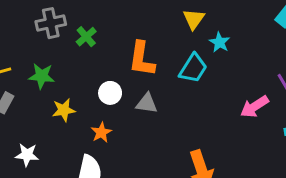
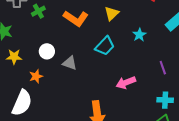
cyan star: (219, 42) -> (139, 35), moved
orange L-shape: (142, 59) -> (76, 18), moved, turned -75
pink arrow: (254, 107) -> (126, 83), moved

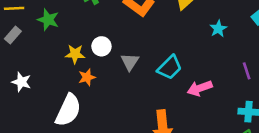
cyan trapezoid: (105, 46) -> (170, 67), moved
yellow star: (14, 57) -> (75, 54), moved
gray triangle: (70, 63) -> (130, 62), turned 42

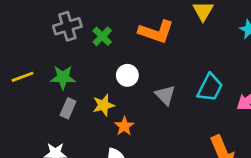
gray rectangle: (13, 35) -> (68, 108), moved
white circle: (101, 46) -> (127, 75), moved

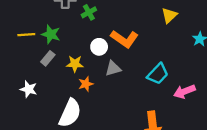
orange L-shape: (156, 32) -> (124, 39), moved
yellow line: (23, 77) -> (26, 35), moved
gray triangle: (165, 95) -> (113, 68), moved, turned 42

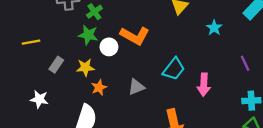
green star: (51, 34) -> (88, 35), moved
gray triangle: (113, 68) -> (136, 87), moved
pink arrow: (184, 91) -> (204, 85), turned -60

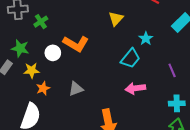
green star: (88, 35) -> (20, 48), moved
cyan trapezoid: (174, 69) -> (131, 58), moved
pink arrow: (204, 85) -> (135, 88), turned 78

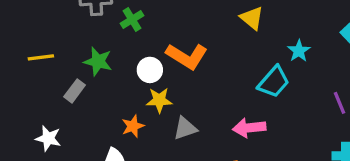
yellow triangle: (116, 19) -> (252, 18), turned -35
yellow star: (32, 70) -> (159, 100), moved
pink arrow: (135, 88) -> (249, 128), moved

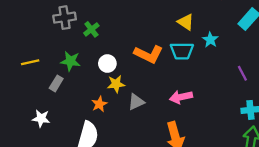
yellow triangle: (252, 18) -> (186, 22), moved
orange L-shape: (187, 56) -> (149, 54), moved
cyan trapezoid: (274, 82) -> (182, 51), moved, turned 55

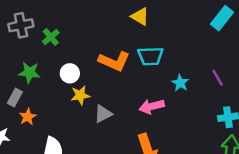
yellow triangle: (186, 22) -> (140, 17), moved
cyan star: (210, 40) -> (180, 83), moved
orange star: (99, 104) -> (28, 117), moved

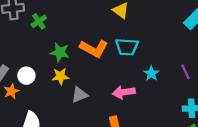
green star: (29, 73) -> (60, 52), moved
white circle: (70, 73) -> (26, 76), moved

